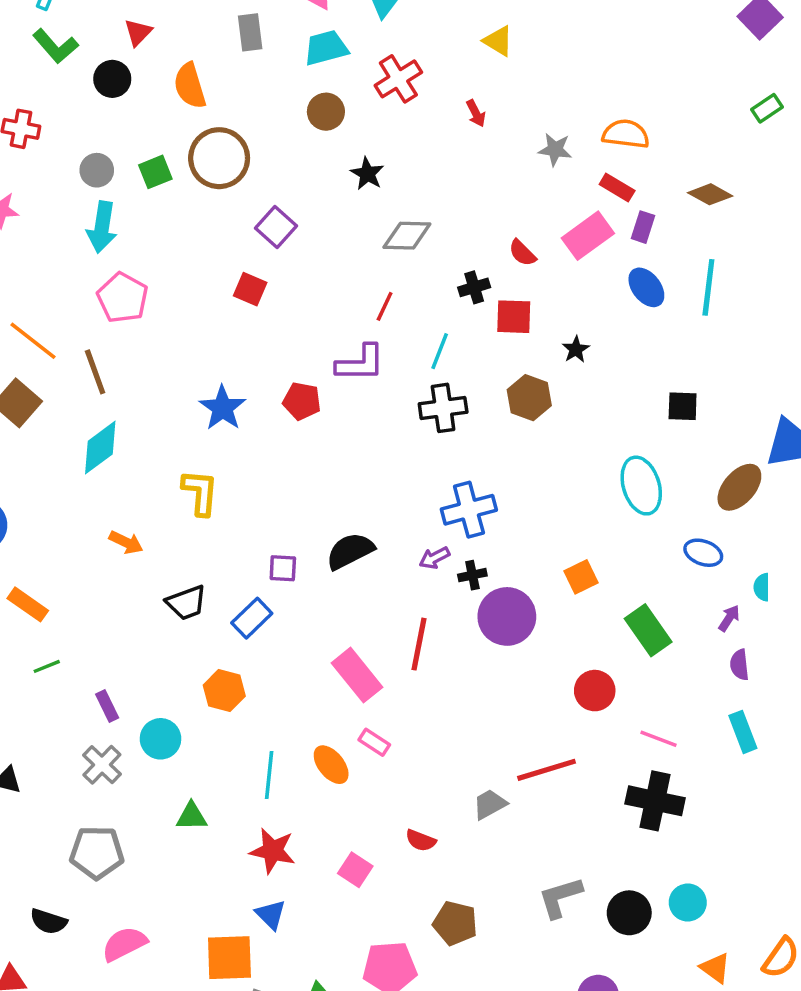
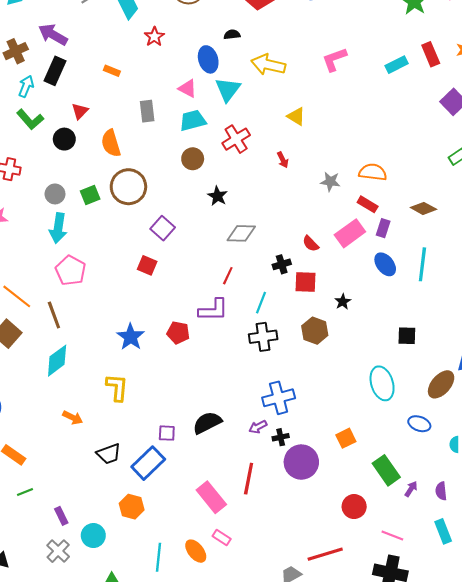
blue rectangle: (252, 618) -> (148, 463), size x1.4
purple arrow: (729, 618) -> (411, 489), moved

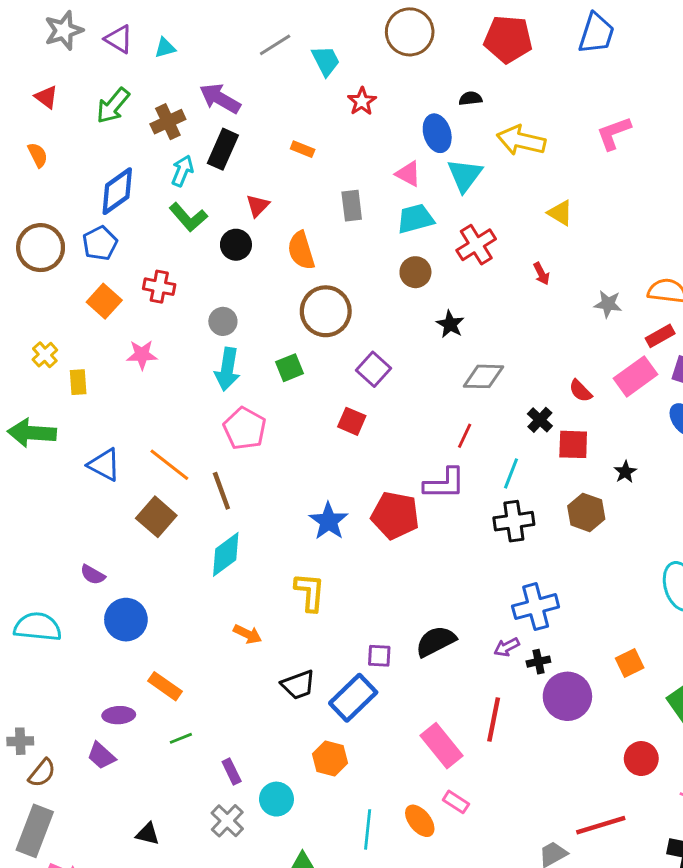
green square: (90, 195) -> (290, 368), moved
red rectangle: (368, 204) -> (660, 336), turned -60
black cross: (282, 264) -> (540, 420), turned -30
red pentagon: (178, 333) -> (395, 515), size x1.5

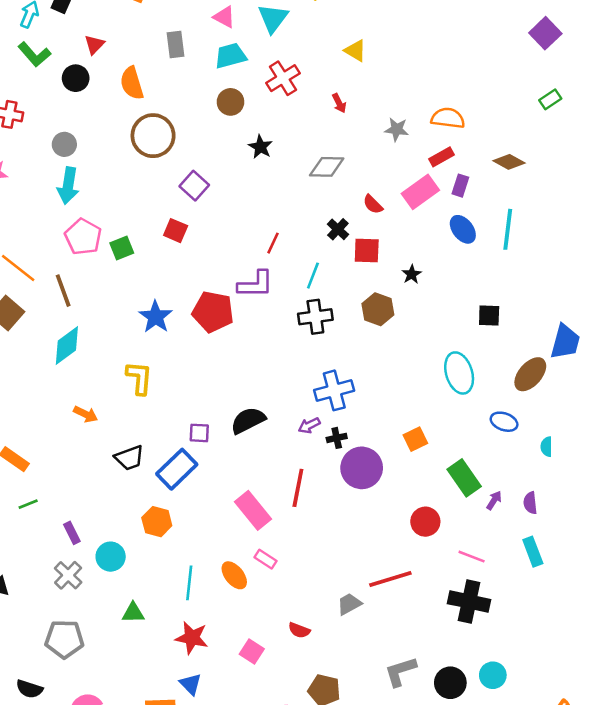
green square: (290, 368) -> (122, 248), moved
gray diamond: (483, 376) -> (327, 167), moved

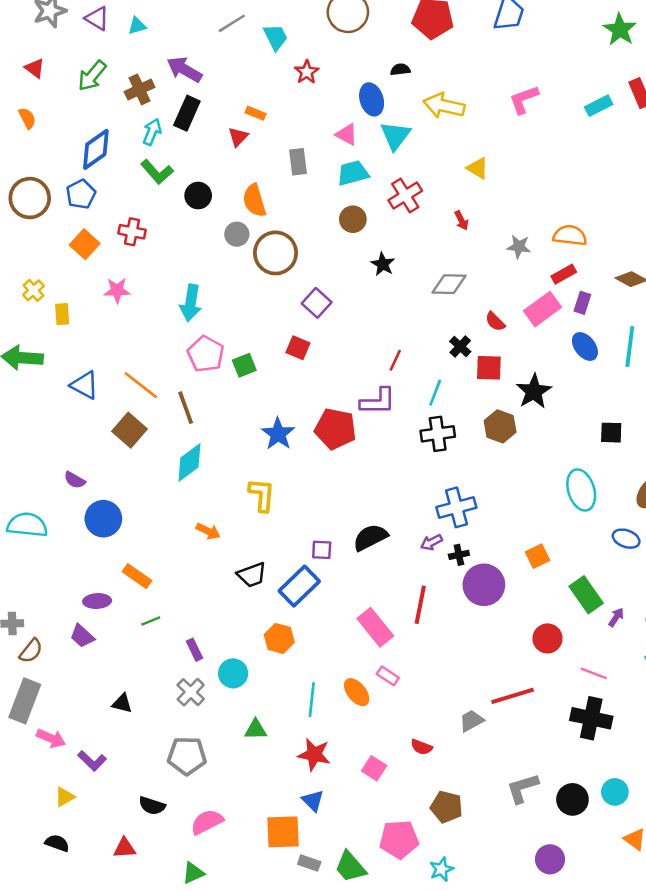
red triangle: (94, 44) -> (238, 137), moved
gray circle: (64, 144) -> (237, 234), moved
black star: (412, 274) -> (534, 391), size x1.8

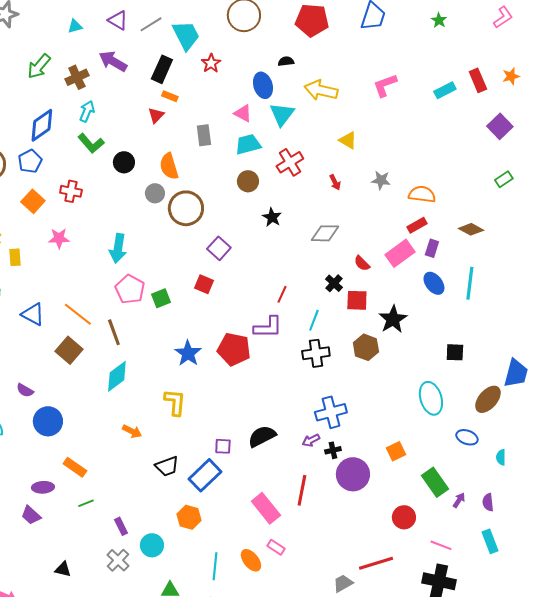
purple triangle: (97, 18) -> (118, 20), moved
green star: (620, 30) -> (439, 20), moved, size x0.6
cyan trapezoid: (276, 37) -> (186, 35), size x1.4
black rectangle: (187, 113) -> (162, 69), moved
gray star: (519, 247) -> (381, 180), moved

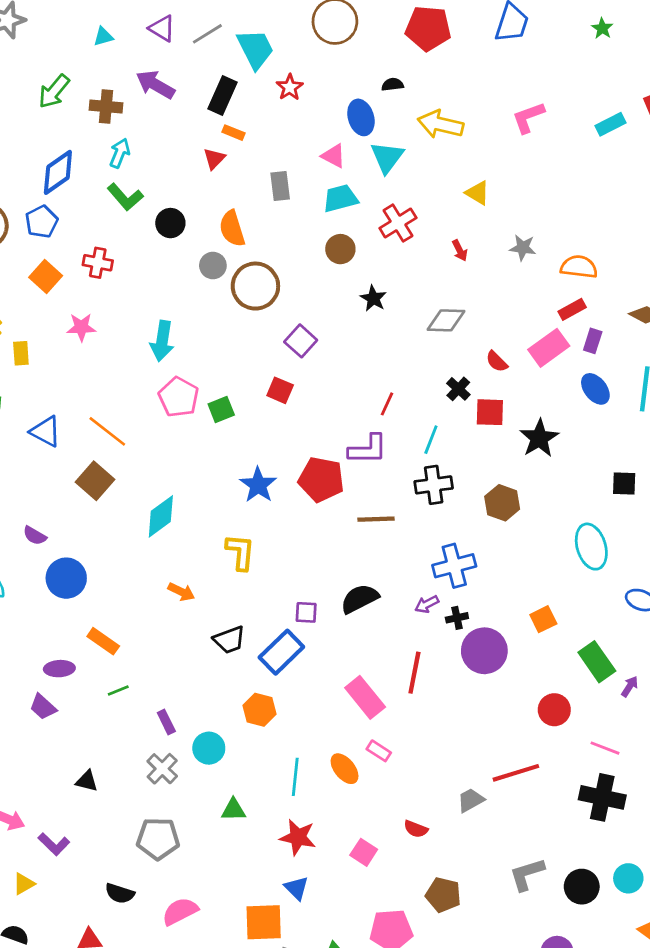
brown cross: (77, 77) -> (106, 106), turned 30
brown line: (114, 332) -> (376, 519), moved, turned -72
brown hexagon: (366, 347) -> (502, 503), moved

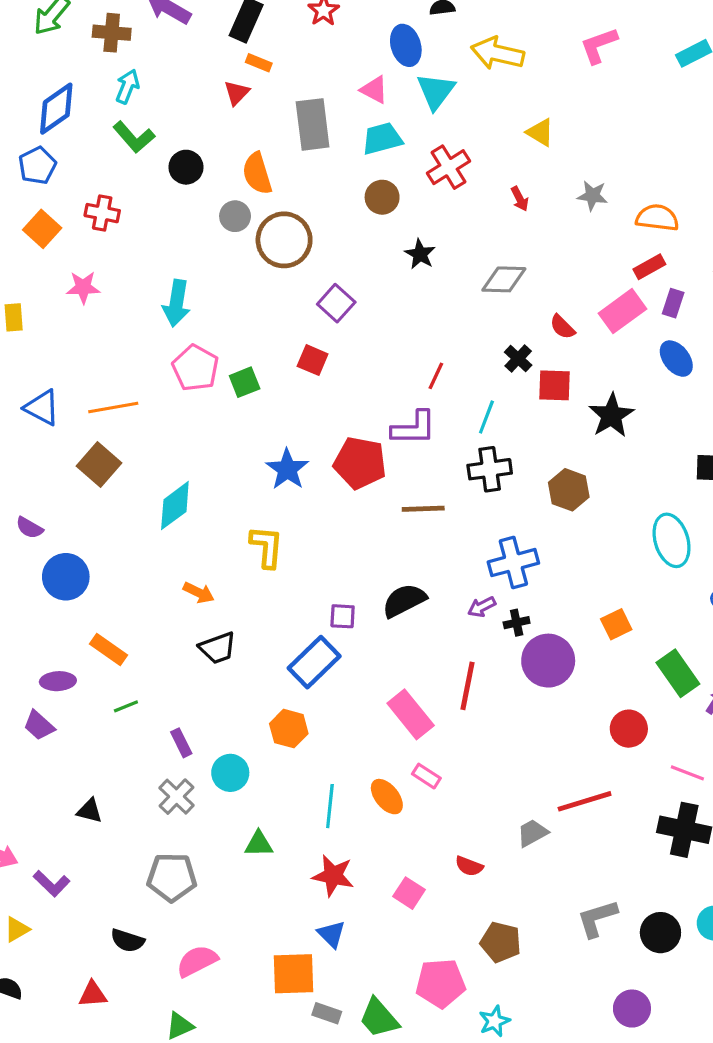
gray rectangle: (280, 186) -> (313, 124), size x1.5
orange line: (107, 431) -> (113, 408), turned -48
black trapezoid: (229, 640) -> (218, 648), moved

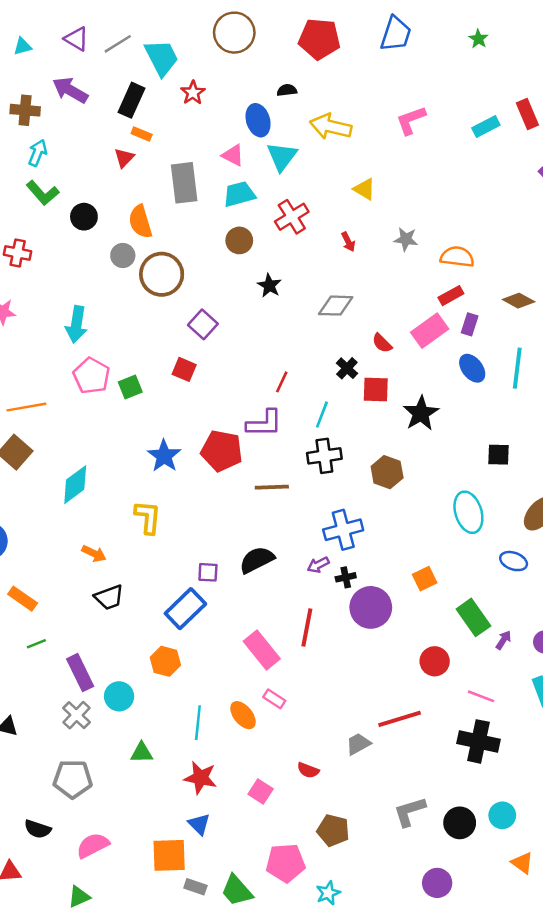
purple rectangle: (181, 743) -> (80, 673), size x1.6

